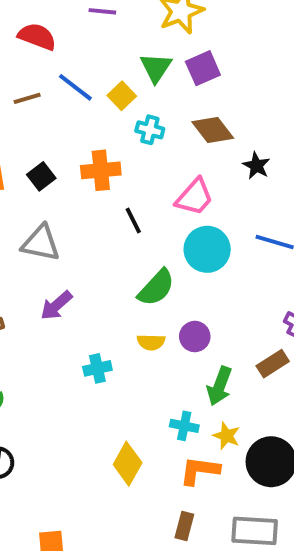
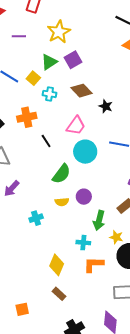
green triangle: (156, 68) -> (49, 62), turned 30
yellow star: (226, 436) -> (116, 237), moved
brown rectangle: (184, 526) -> (59, 294), moved, turned -56

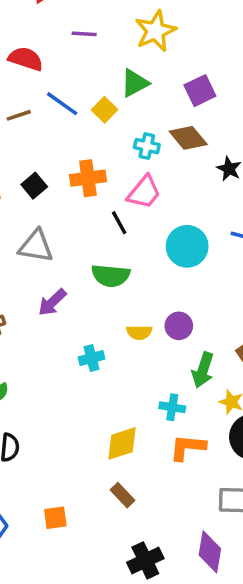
purple square: (73, 60) -> (200, 91), moved
cyan cross: (50, 94) -> (147, 146), moved
pink trapezoid: (76, 126) -> (144, 192), moved
green semicircle: (61, 174) -> (111, 276), moved, turned 55
yellow diamond: (57, 265) -> (122, 443), turned 45

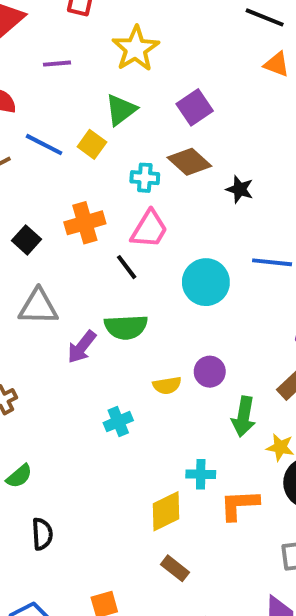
purple arrow: (52, 302) -> (82, 347), moved
cyan cross: (172, 407) -> (201, 474), moved

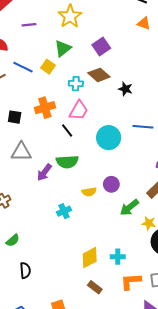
black square: (26, 240) -> (15, 117), turned -32
green arrow: (244, 417) -> (129, 207), turned 42
cyan cross: (201, 474) -> (118, 257), moved
orange L-shape: (239, 505) -> (131, 281), moved

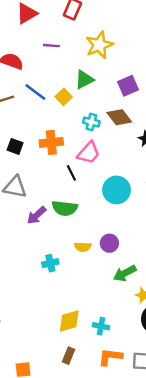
brown rectangle: (95, 287) -> (69, 356), turned 64

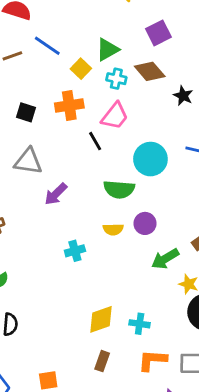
green triangle: (84, 80) -> (107, 50), moved
yellow square: (64, 97) -> (81, 69), moved
green semicircle: (65, 208) -> (119, 189), moved

